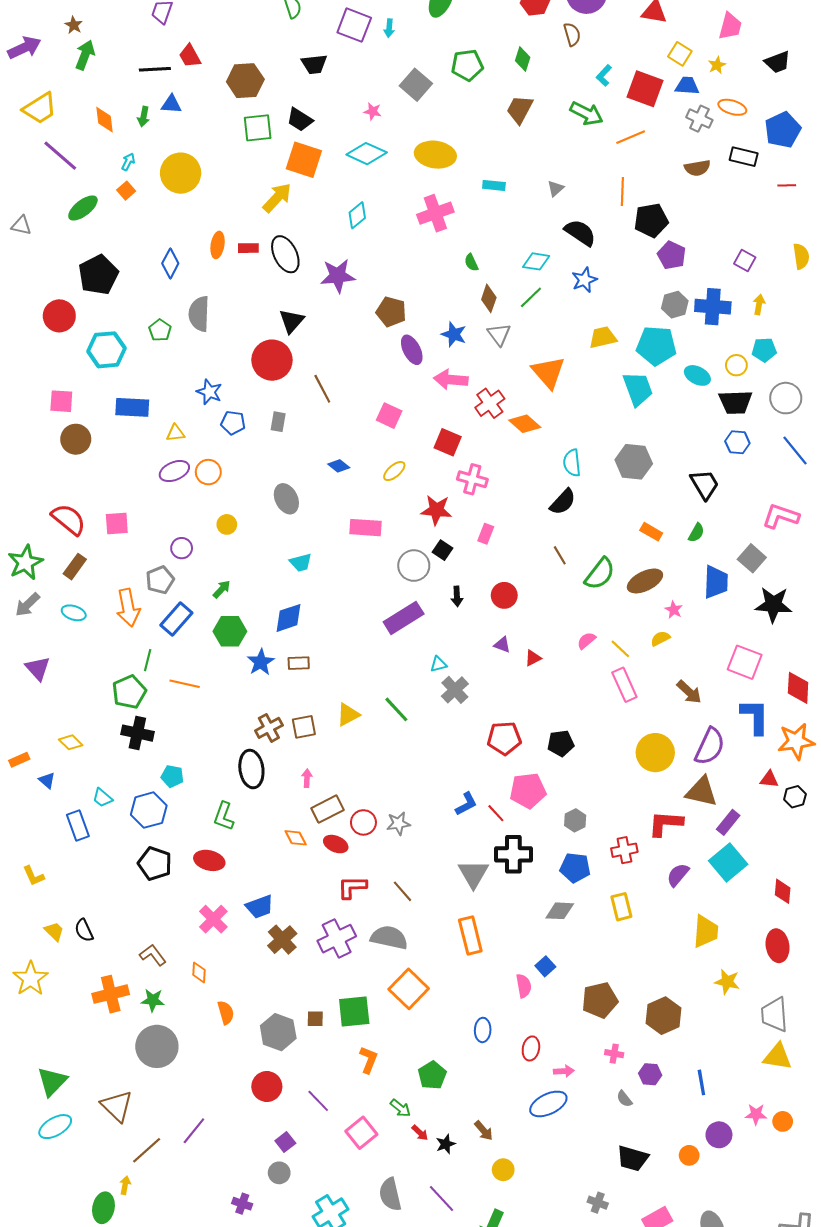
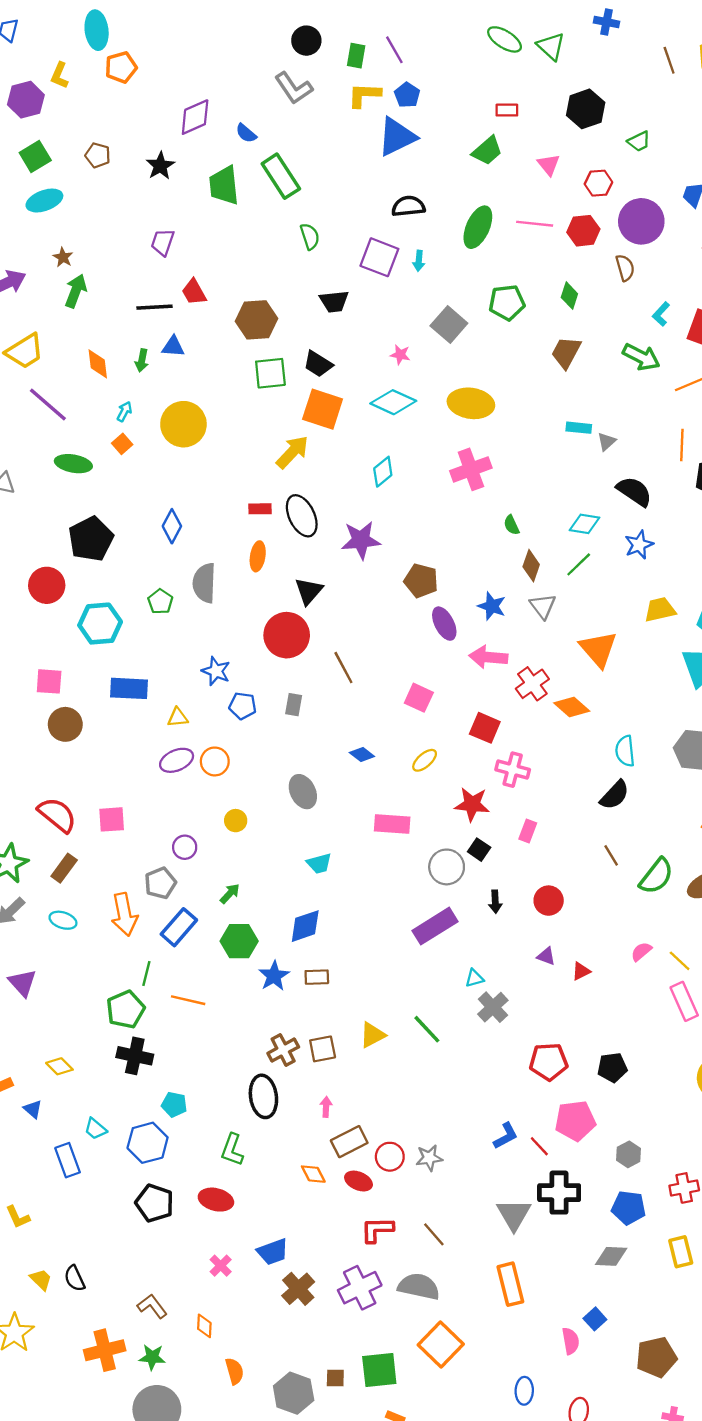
cyan rectangle: (494, 185) -> (579, 428), moved
green ellipse: (83, 208) -> (73, 464), turned 48
orange ellipse: (218, 245) -> (258, 556), moved
pink cross: (213, 919) -> (221, 1266), size x0.7

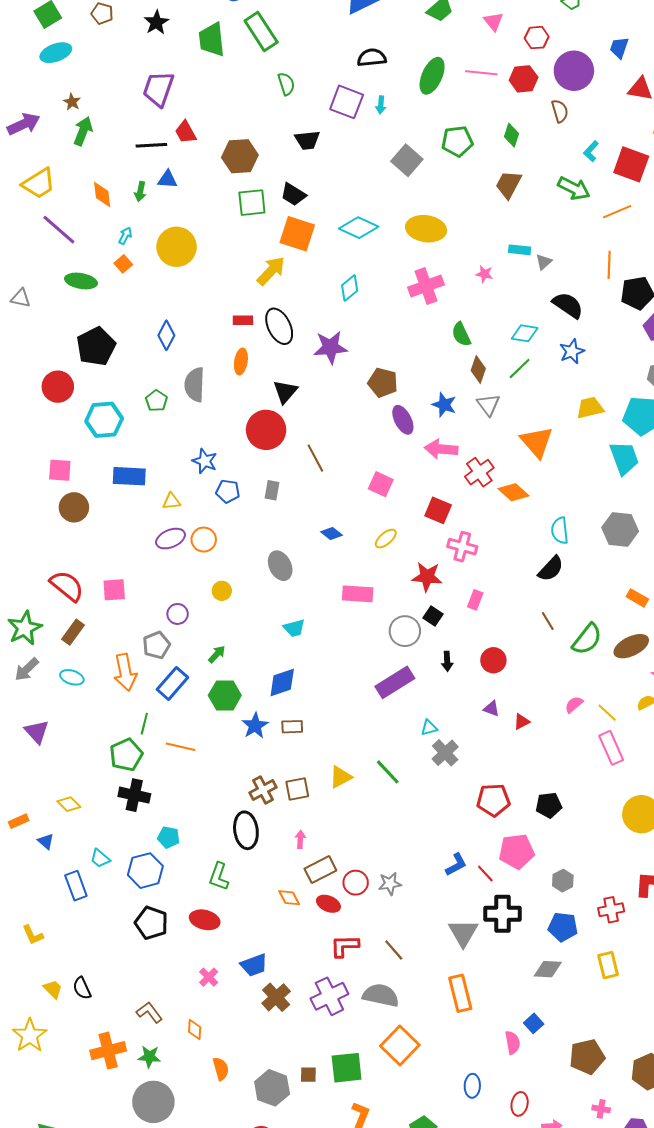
purple trapezoid: (163, 242) -> (158, 89), size x1.5
pink star: (400, 355) -> (484, 274), moved
green semicircle: (511, 525) -> (461, 334), size x1.4

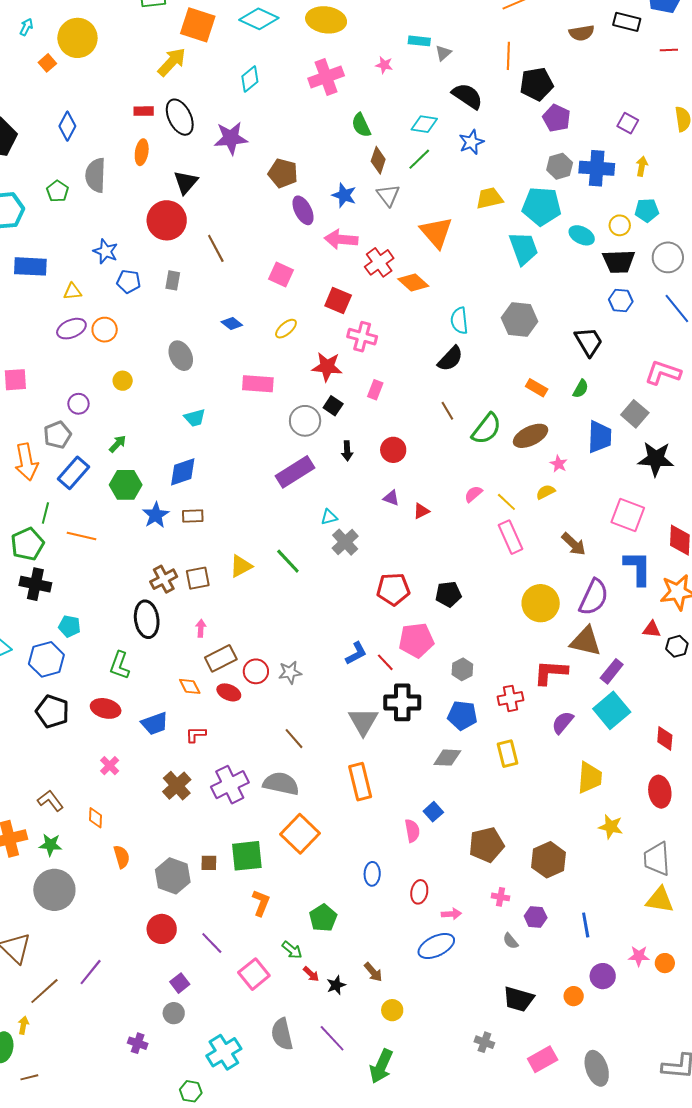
orange square: (123, 264) -> (47, 63), moved
red L-shape: (345, 946) -> (196, 735), moved, size x0.7
blue trapezoid: (254, 965) -> (155, 723), moved

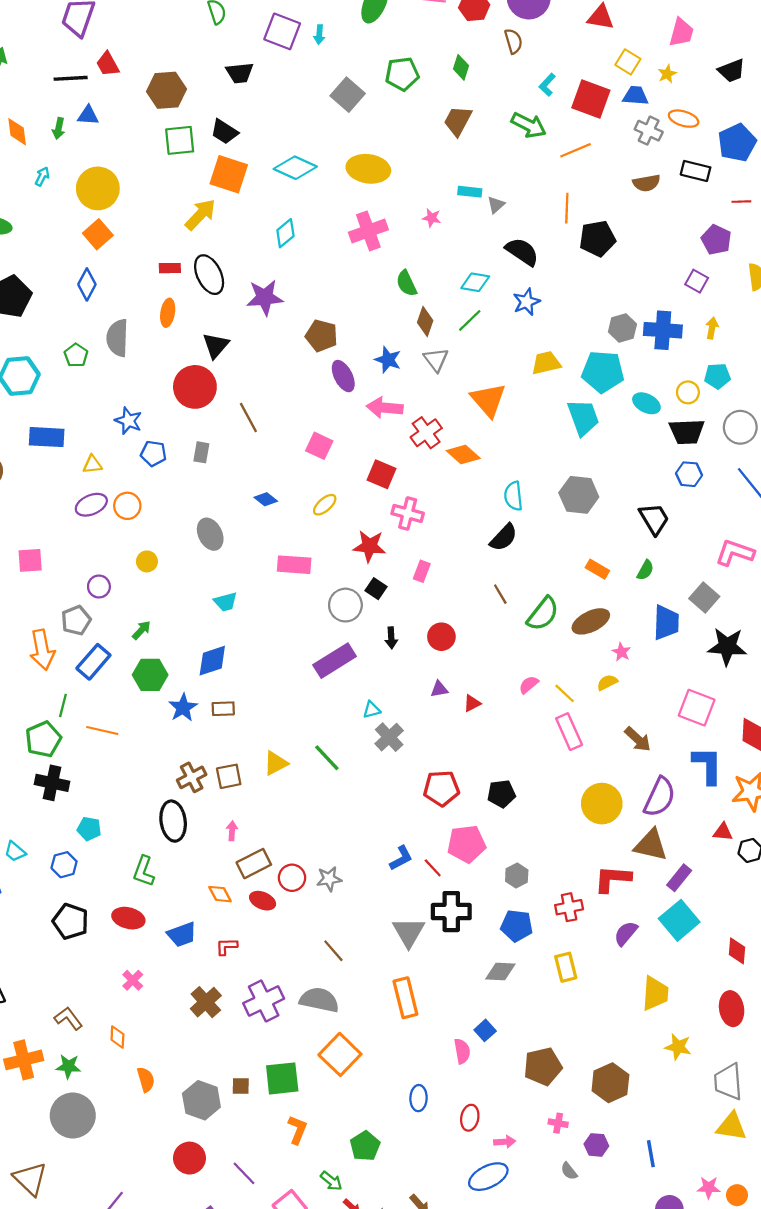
orange square: (47, 63) -> (98, 234), moved, size x1.5
purple pentagon: (557, 118) -> (716, 240), moved
purple triangle: (391, 498) -> (439, 689), turned -30
blue hexagon: (46, 659) -> (64, 865), size x0.7

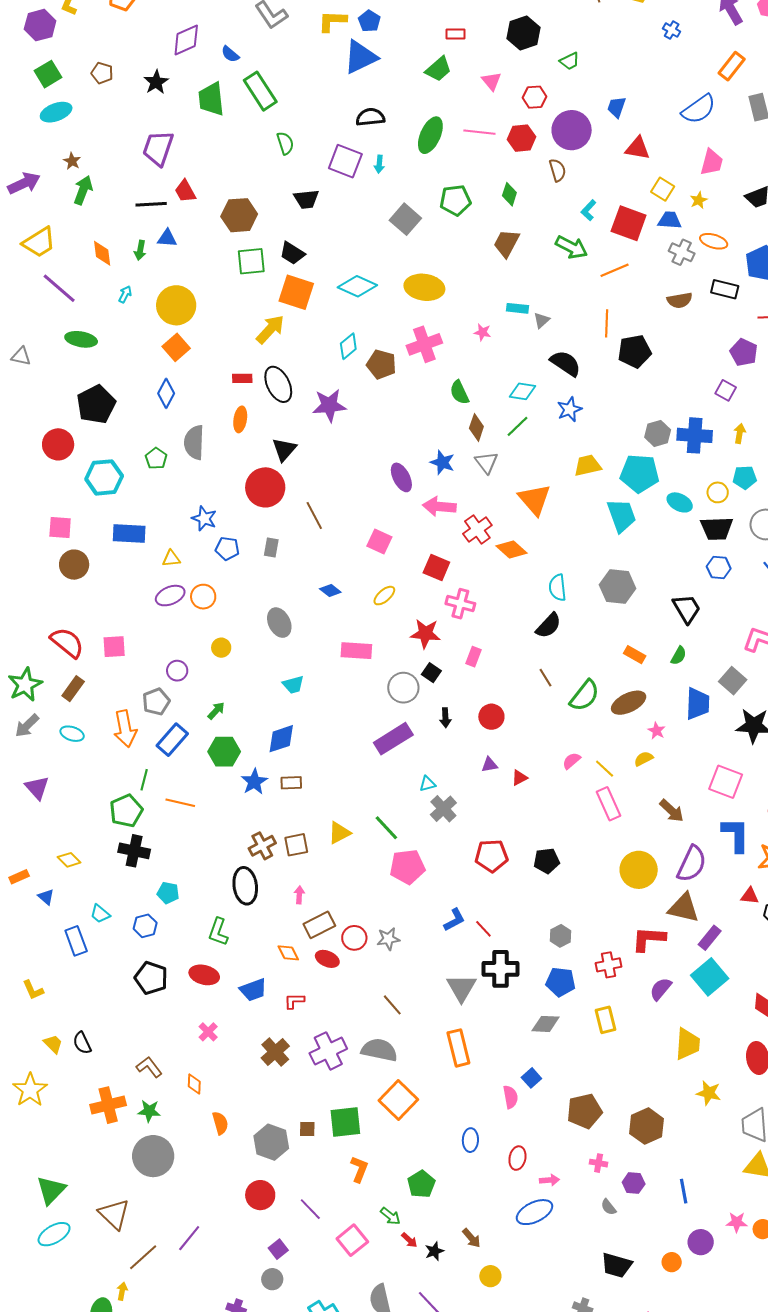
brown pentagon: (321, 336) -> (381, 364), moved
pink pentagon: (467, 844) -> (407, 867), moved

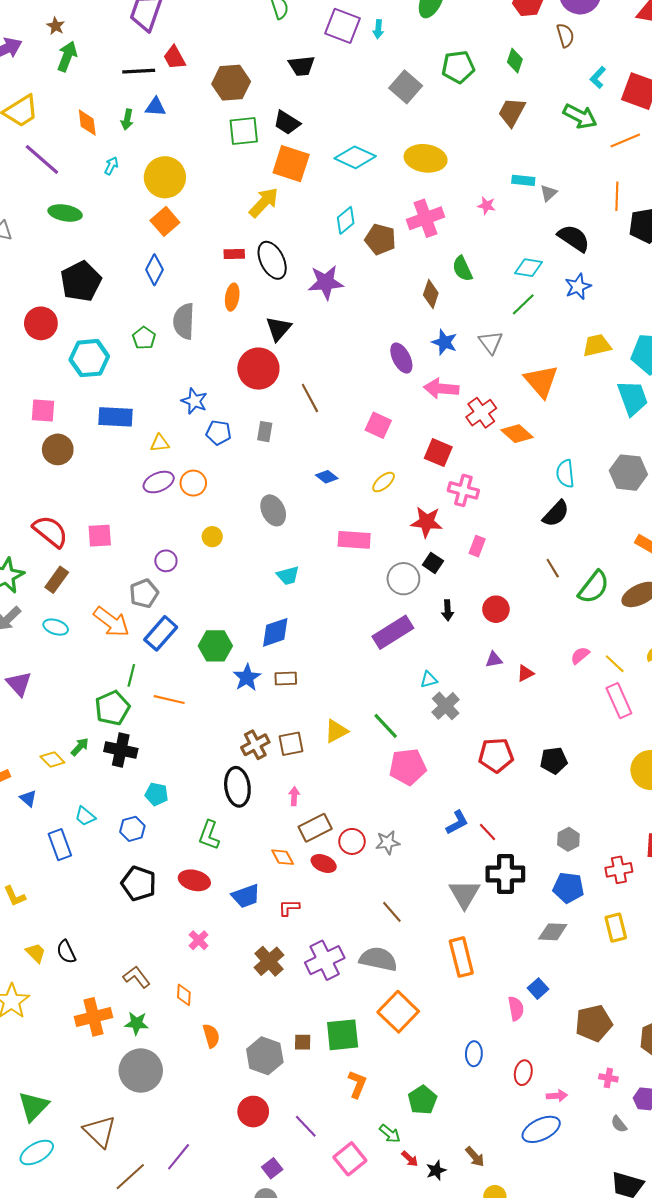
brown diamond: (476, 427) -> (431, 294), moved
green arrow: (216, 711) -> (80, 747), moved
orange arrow: (125, 729) -> (111, 622), turned -42

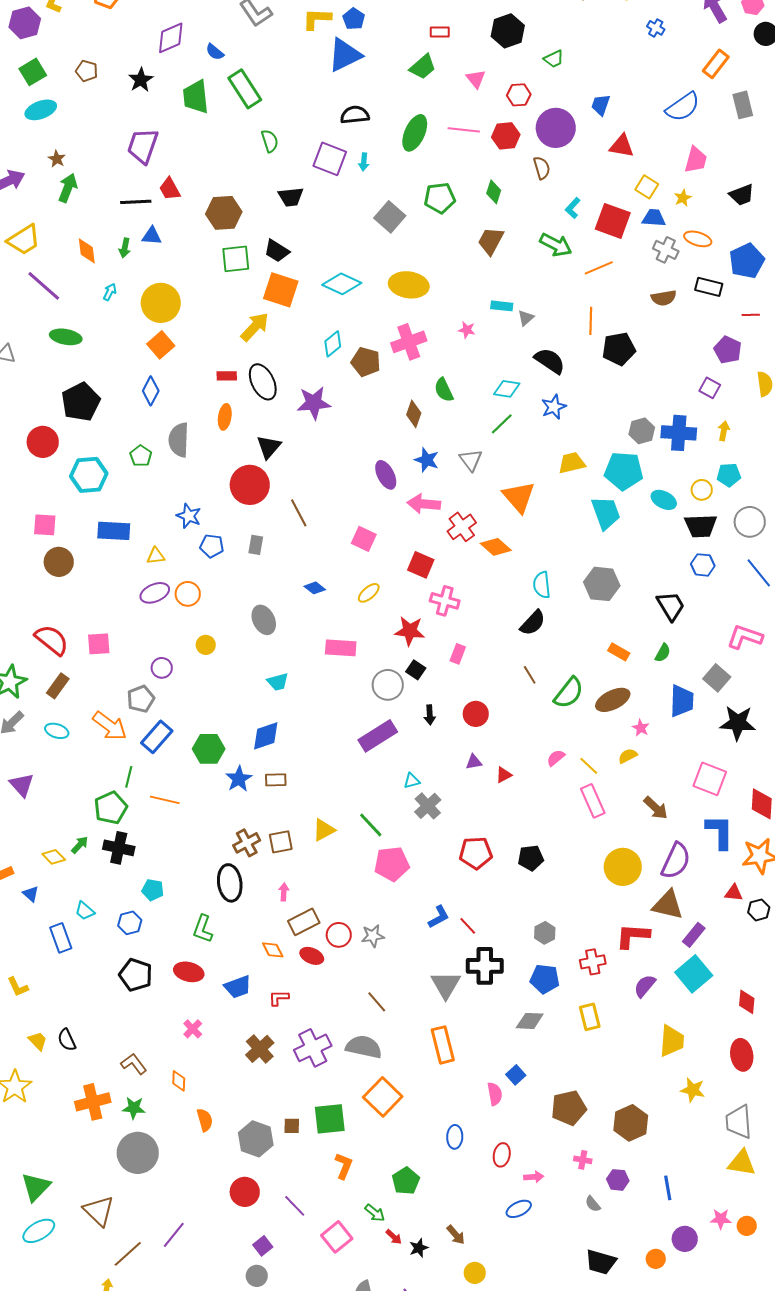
blue ellipse: (541, 1129) -> (519, 1209), size x0.7

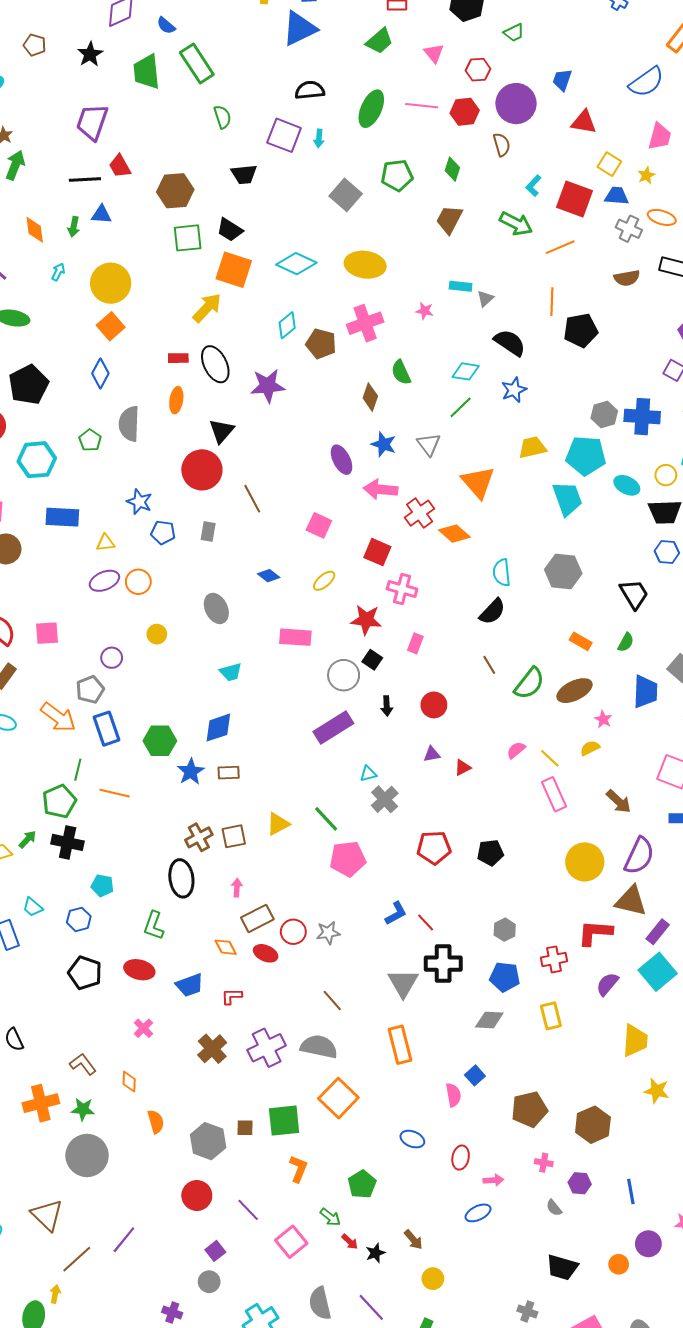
blue rectangle: (157, 737) -> (107, 729), turned -60
blue ellipse: (455, 1137) -> (412, 1139), turned -70

